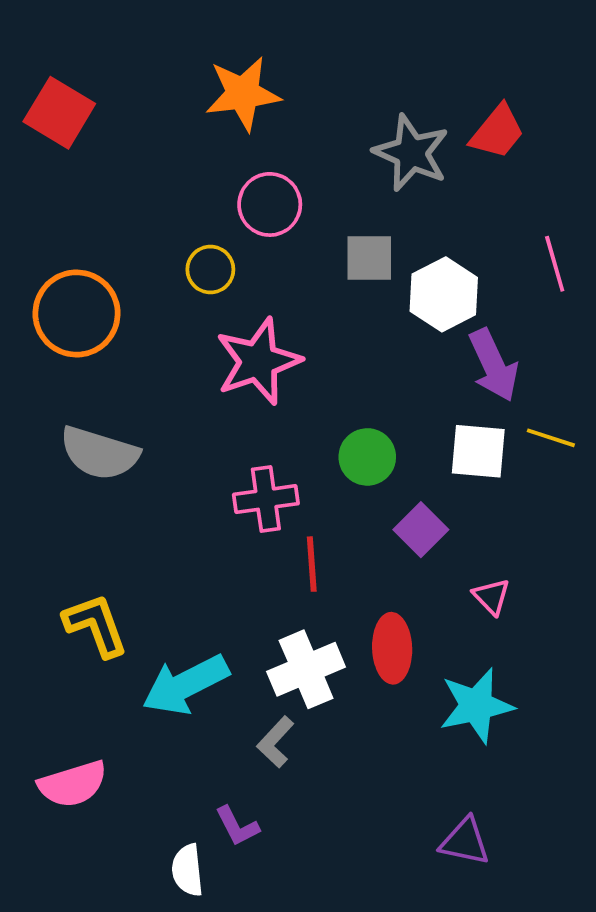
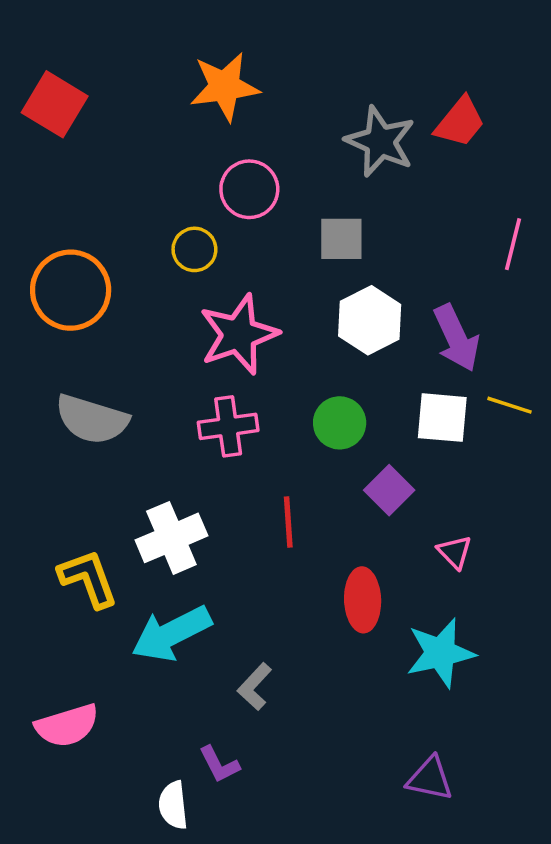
pink line: (555, 264) -> (513, 244), turned 30
white hexagon: (444, 294) -> (370, 320), moved
pink cross: (266, 499) -> (228, 426), moved
white cross: (306, 669) -> (171, 538), moved

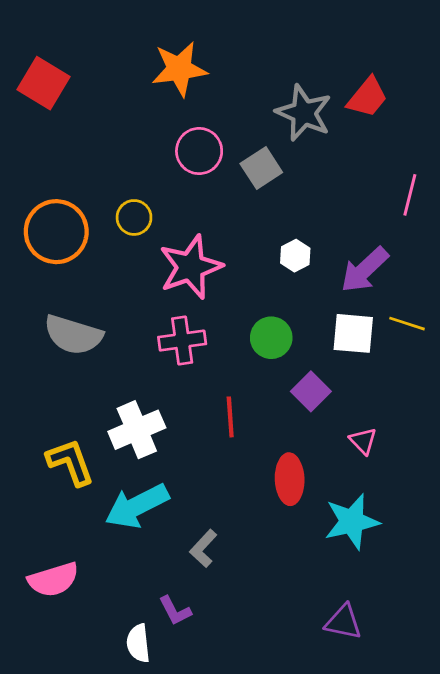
gray square: (341, 239) -> (261, 168), moved, turned -33
yellow circle: (194, 249) -> (134, 217), moved
white hexagon: (370, 320) -> (295, 256), size x0.6
purple arrow: (456, 338) -> (365, 270), turned 72

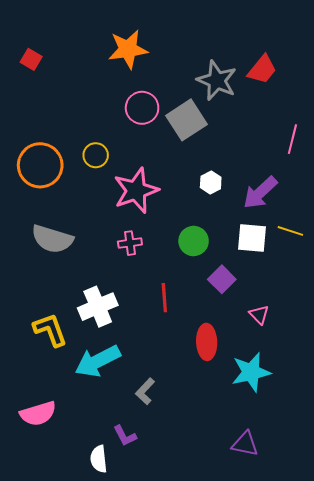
red square: (43, 83) -> (31, 59), size x0.6
gray square: (261, 168) -> (186, 120), size x1.4
pink cross: (182, 341) -> (130, 243), size x0.7

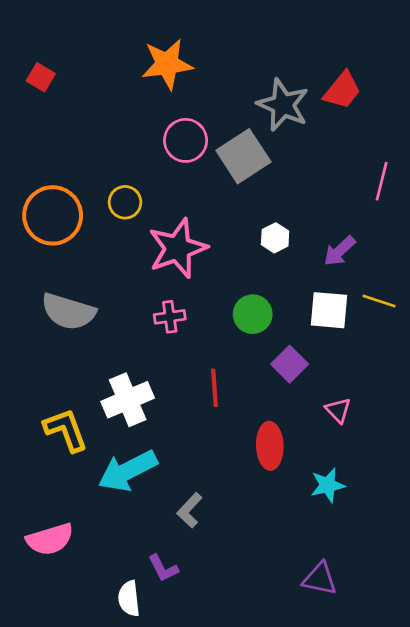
purple arrow: (260, 193) -> (340, 251), size x0.7
cyan star: (251, 372) -> (328, 485), size x0.7

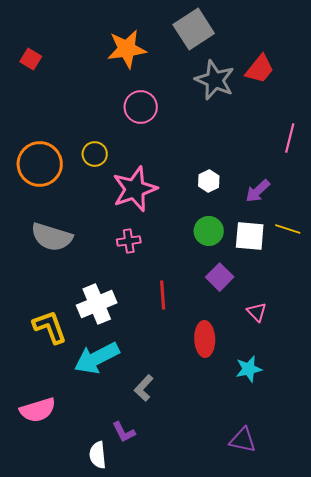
gray square: (243, 156) -> (194, 29), moved
green circle: (253, 314) -> (209, 231), moved

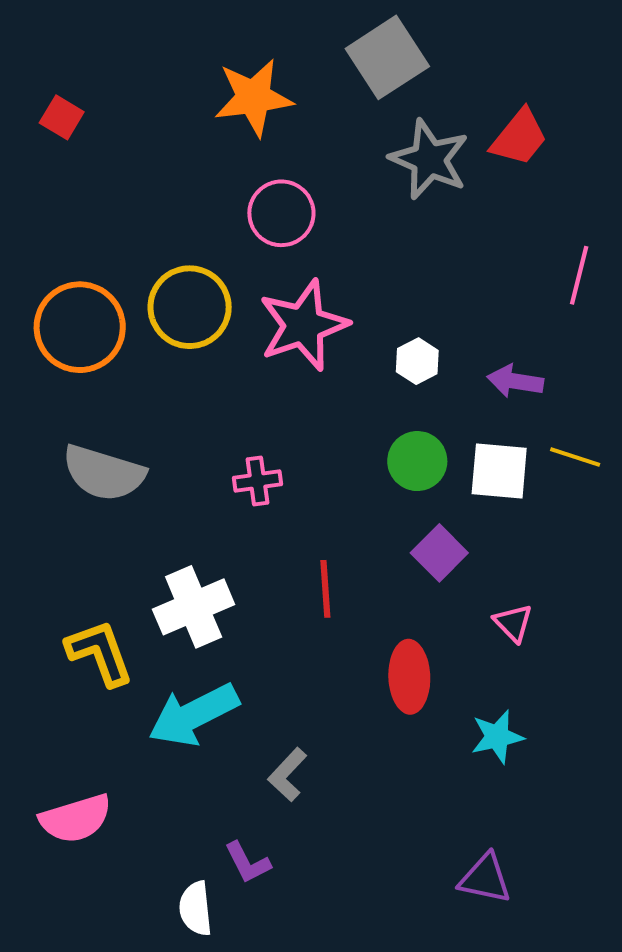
yellow circle: (95, 154) -> (190, 307), size x1.6
pink star: (135, 189) -> (303, 325), moved
purple arrow: (258, 191) -> (515, 381), turned 52

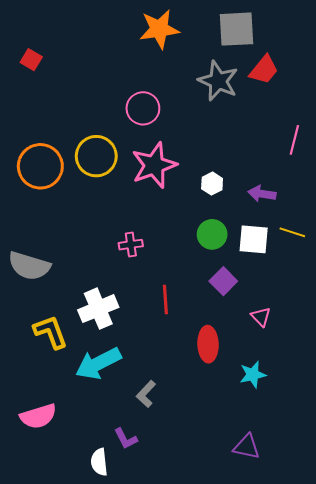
gray square: (387, 57) -> (236, 29), moved, turned 30
orange star: (253, 97) -> (159, 29), moved
gray semicircle: (104, 473) -> (29, 266), moved

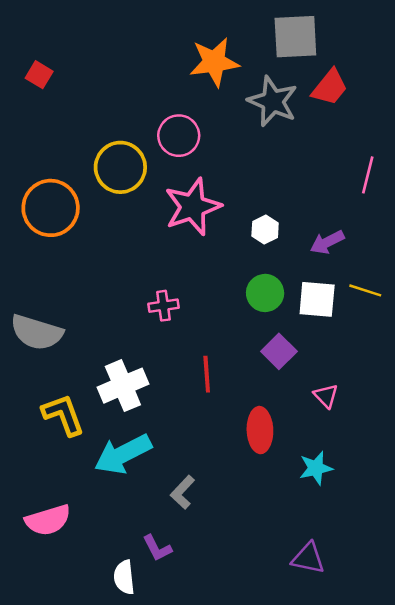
orange star: (159, 29) -> (214, 62), moved
yellow circle: (96, 156) -> (120, 167), moved
purple arrow: (262, 194) -> (327, 242), turned -36

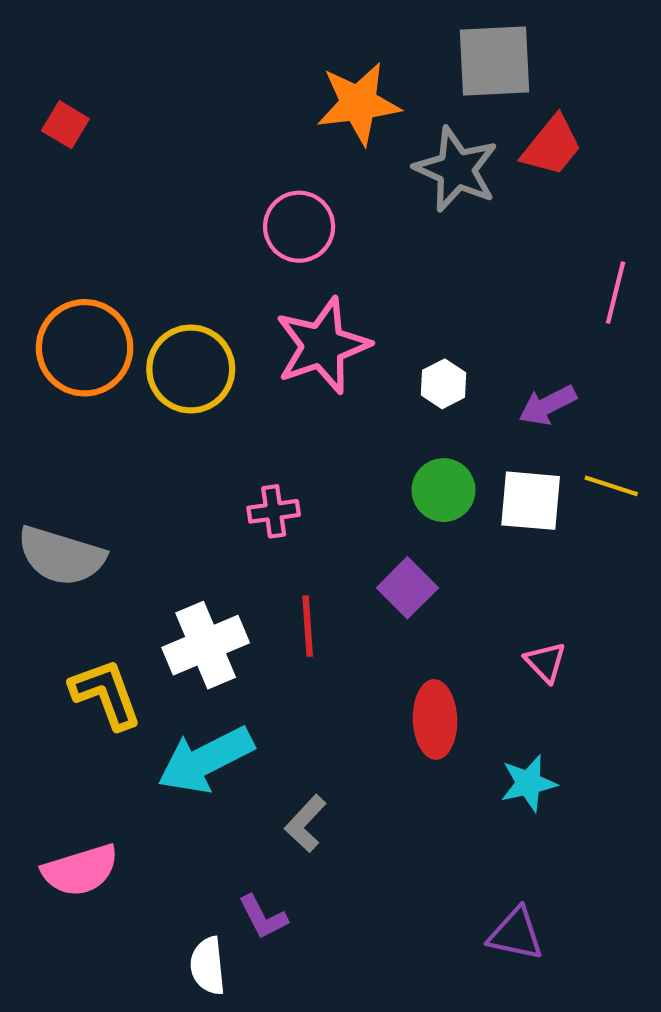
yellow circle: (120, 167) -> (191, 369), moved
purple square: (279, 351) -> (407, 588), moved
red line: (207, 374) -> (308, 626), moved

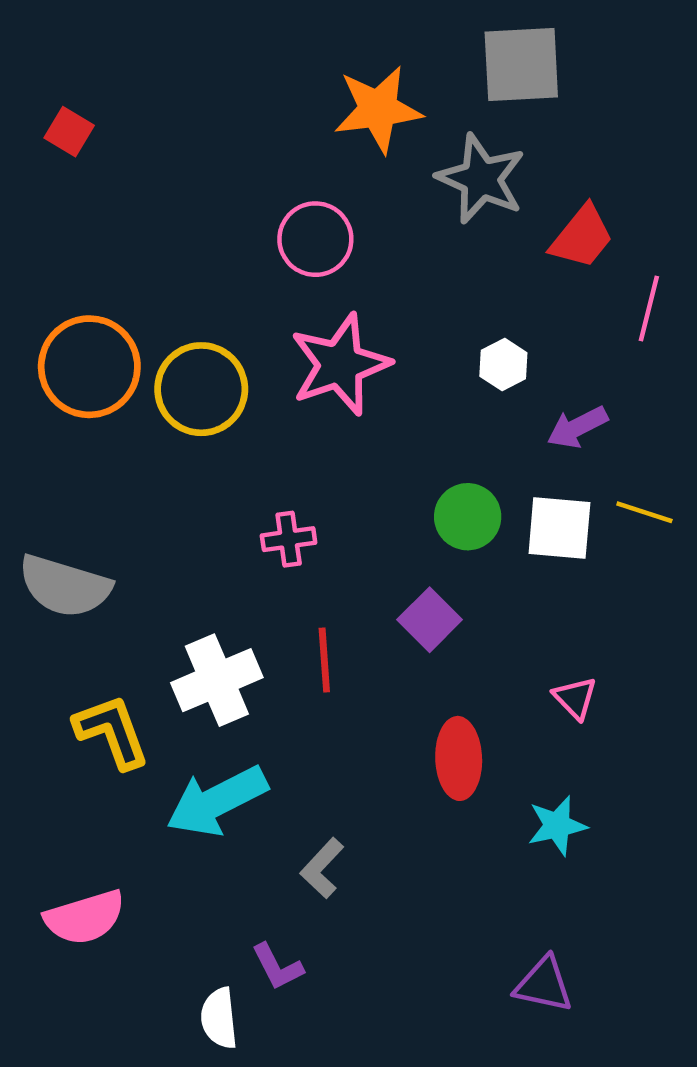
red trapezoid: (552, 146) -> (582, 237), moved
white hexagon: (444, 384) -> (503, 364), moved

